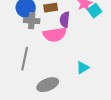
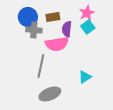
cyan square: (95, 11) -> (88, 27), moved
gray line: (25, 59) -> (41, 66), moved

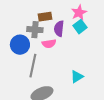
blue circle: (28, 17) -> (20, 45), moved
gray cross: (34, 30) -> (35, 30), moved
pink semicircle: (57, 44) -> (49, 44), size x0.6

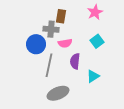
brown rectangle: (45, 17) -> (61, 16), turned -72
cyan square: (80, 27) -> (97, 41), moved
purple semicircle: (59, 29) -> (75, 61), moved

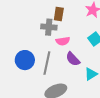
blue circle: (36, 44) -> (25, 60), moved
purple semicircle: (75, 61) -> (73, 59), turned -49

